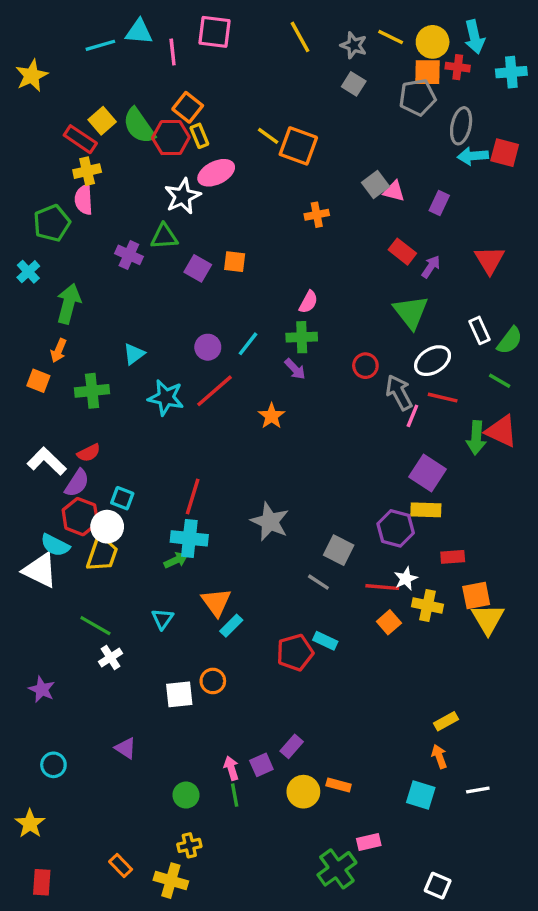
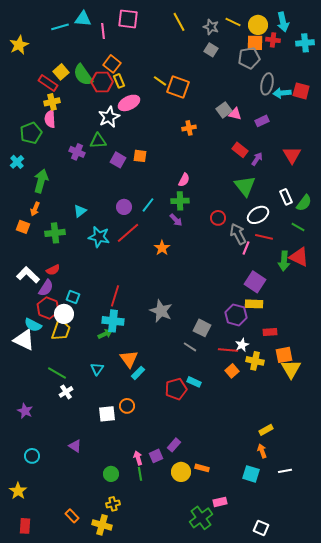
gray ellipse: (461, 126) -> (267, 84), moved
purple rectangle: (439, 203) -> (262, 121), turned 40

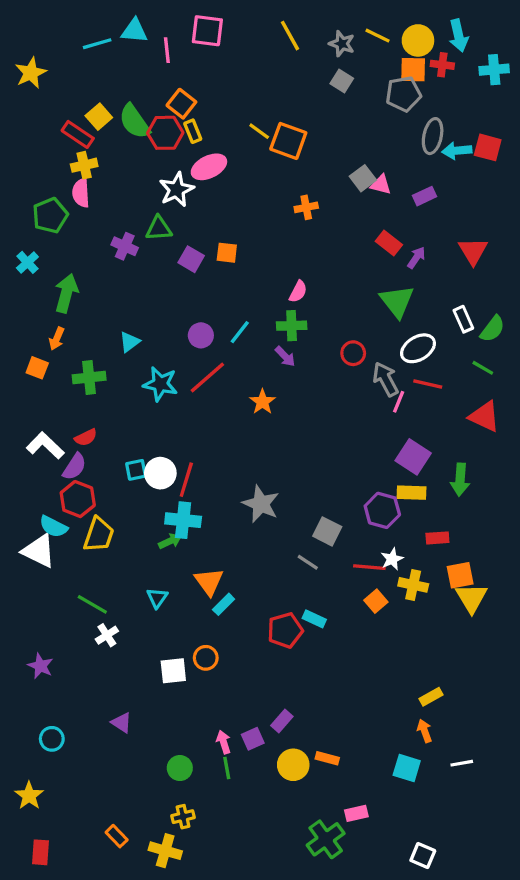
green arrow: (284, 261) -> (460, 480), moved
cyan square: (73, 297) -> (136, 470), moved, turned -32
white circle: (64, 314) -> (160, 473), moved

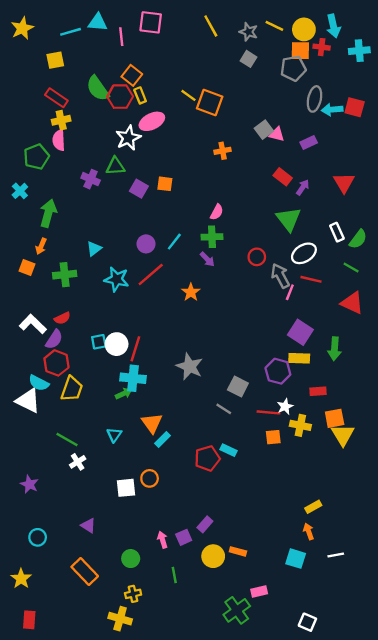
yellow star: (31, 73) -> (22, 28), moved
yellow square: (99, 117) -> (55, 60), moved, turned 30
orange square: (376, 601) -> (273, 437), turned 35
green line: (227, 768) -> (174, 575), moved
orange rectangle: (117, 836) -> (85, 572), moved, size x1.6

